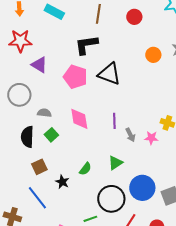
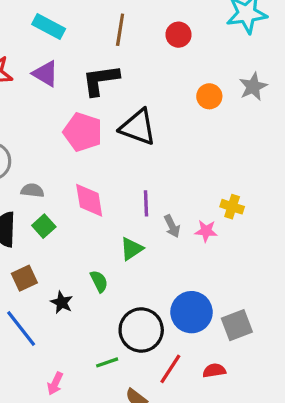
purple triangle: (39, 65) -> (45, 74), moved
green triangle: (115, 163) -> (131, 249), moved
green semicircle: (85, 169) -> (99, 281), turned -64

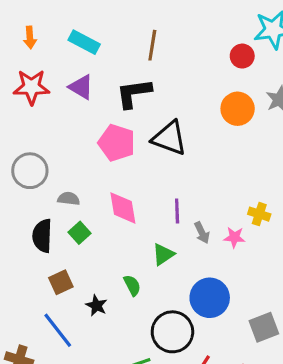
red circle: (178, 35) -> (242, 56), moved
orange circle: (209, 96) -> (238, 109), size x1.4
blue circle: (191, 312) -> (210, 298), moved

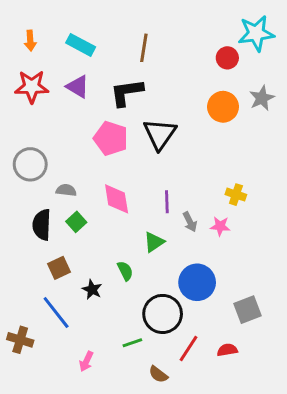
black triangle: (169, 138) -> (160, 134), turned 45
yellow cross: (259, 214) -> (236, 195), moved

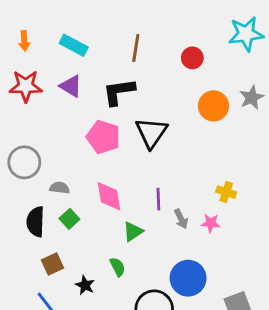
red circle: (227, 58) -> (192, 58), moved
green triangle: (154, 242) -> (133, 232), moved

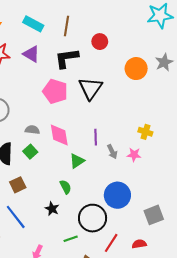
brown line: (136, 48) -> (67, 26), moved
red circle: (192, 58) -> (100, 42), moved
gray semicircle: (60, 188) -> (32, 130), moved
black star: (85, 285) -> (52, 209), moved

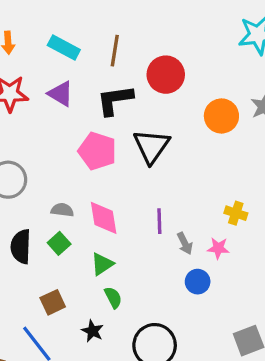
red circle: (100, 42) -> (166, 75), size x1.5
green triangle: (77, 161) -> (102, 264), moved
brown square: (18, 185) -> (53, 302), moved
blue circle: (117, 195) -> (198, 282), moved, size x0.6

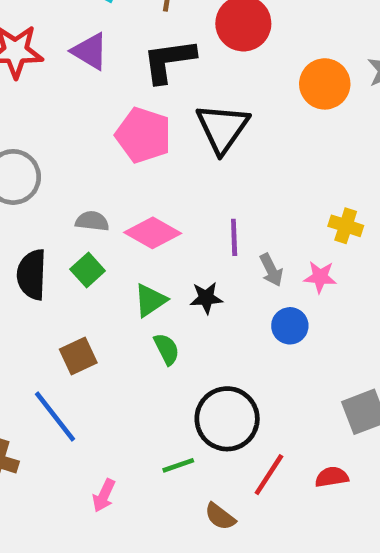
pink diamond: (104, 218) -> (153, 233), turned -51
black star: (92, 331) -> (206, 298), moved, turned -30

